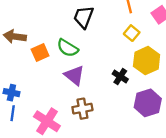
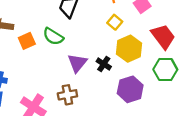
purple triangle: (74, 75) -> (77, 63), moved, turned 30

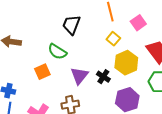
orange square: (27, 41) -> (42, 72), moved

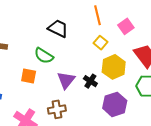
black trapezoid: (71, 25) -> (58, 28), turned 95
orange square: (42, 72) -> (29, 76), turned 35

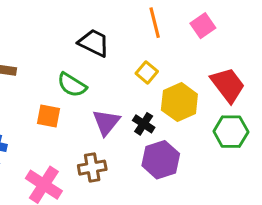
pink square: (126, 26) -> (203, 26), moved
yellow square: (101, 43) -> (147, 72), moved
purple hexagon: (115, 104) -> (161, 160), moved

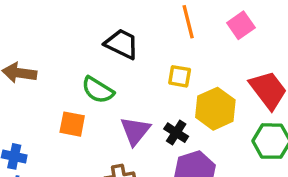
yellow square: (147, 72) -> (180, 76), turned -30

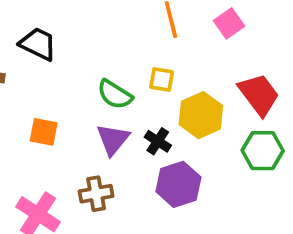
black trapezoid: (122, 44) -> (38, 44), moved
green semicircle: (98, 90) -> (115, 94), moved

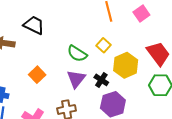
yellow square: (162, 79) -> (103, 45), turned 32
orange square: (44, 132) -> (37, 75), turned 35

